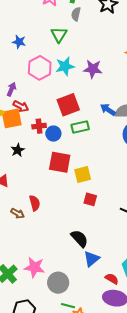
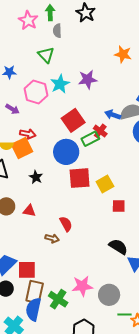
purple arrow: (11, 89) -> (12, 109), moved, turned 112
red cross: (39, 126) -> (100, 131), moved, turned -32
blue circle: (53, 134) -> (66, 152), size x1.6

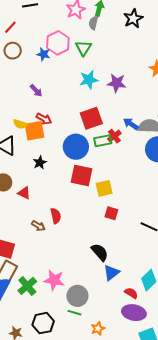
gray semicircle: (57, 31) -> (93, 23), moved
pink hexagon: (36, 92) -> (58, 43), moved
green line: (124, 315) -> (74, 313), moved

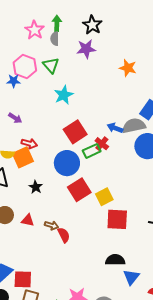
purple star: (117, 83) -> (86, 49), moved
red square: (82, 176) -> (79, 190), turned -30
red square: (111, 213) -> (117, 219), size x1.6
brown arrow: (38, 226) -> (51, 225), moved
black semicircle: (100, 252) -> (115, 260), turned -36

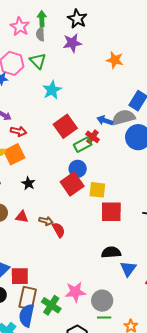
red arrow: (29, 144) -> (18, 131), moved
blue circle: (67, 163) -> (78, 169), moved, size x0.7
yellow square: (104, 197) -> (97, 190), turned 36

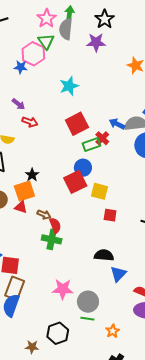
gray semicircle: (40, 34) -> (66, 29), size x1.5
green triangle: (38, 61) -> (46, 41), moved
orange square: (14, 154) -> (24, 191), moved
red square: (111, 212) -> (110, 215), size x0.6
green cross: (51, 305) -> (52, 239), moved, turned -30

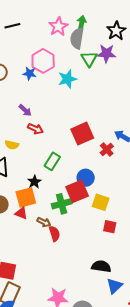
green triangle: (46, 41) -> (89, 59), moved
cyan star: (69, 86) -> (67, 79), moved
green rectangle: (91, 144) -> (52, 161), moved, turned -42
green cross: (52, 239) -> (62, 204), moved, turned -30

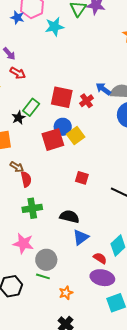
red square: (82, 134) -> (62, 97), moved, turned 30
black star: (34, 182) -> (19, 118), moved
yellow square: (101, 202) -> (76, 136), moved, turned 30
green cross: (62, 204) -> (32, 208), moved

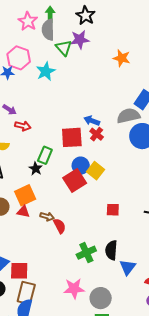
blue arrow: (103, 89) -> (92, 121), moved
green cross: (32, 208) -> (86, 253), moved
black semicircle: (69, 217) -> (111, 250), turned -84

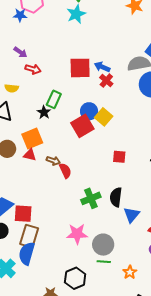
cyan star: (46, 71) -> (76, 14), moved
red square: (72, 137) -> (80, 68), moved

